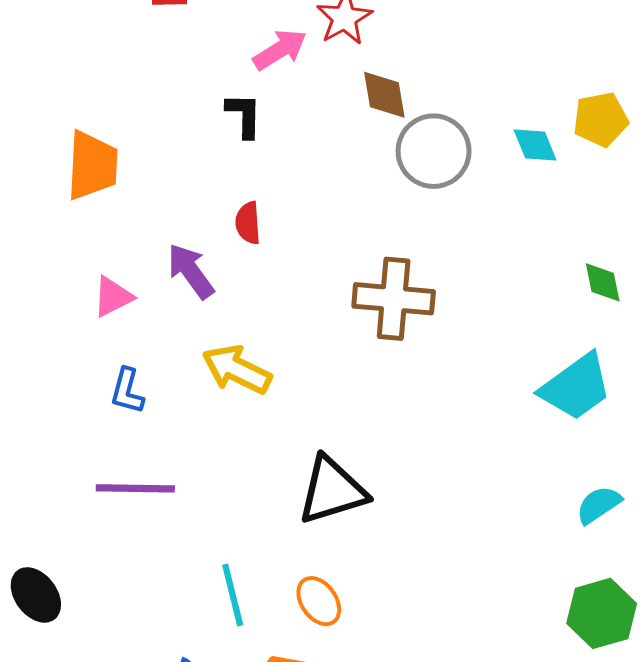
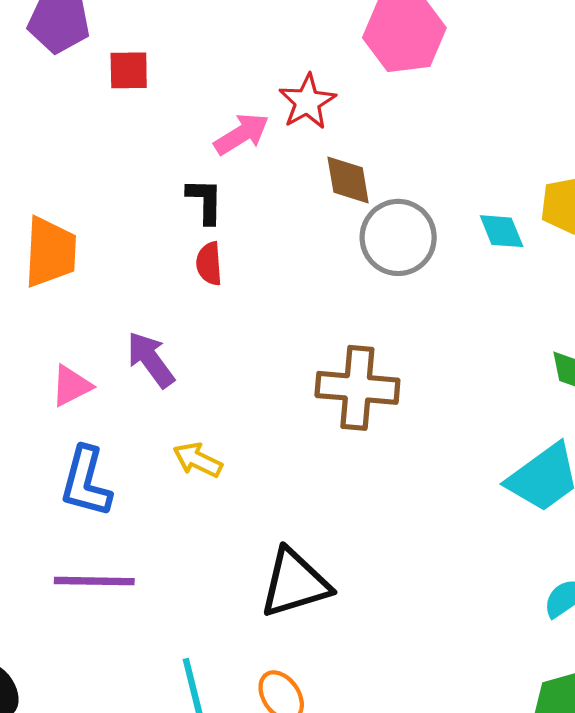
red semicircle: (248, 223) -> (209, 264), moved
yellow arrow: (237, 369) -> (198, 460), size x0.7
blue L-shape: (127, 391) -> (86, 482), size x1.5

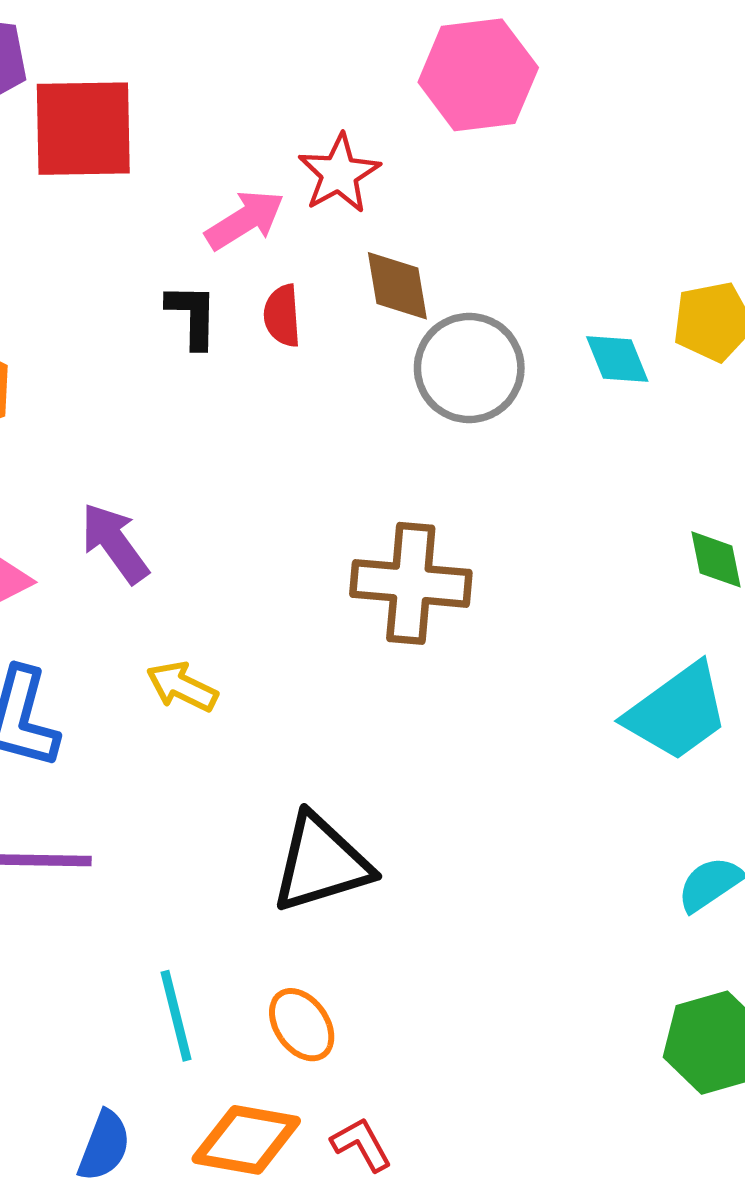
red square: (129, 70) -> (83, 129), size x1.8
red semicircle: (209, 264) -> (282, 316), moved

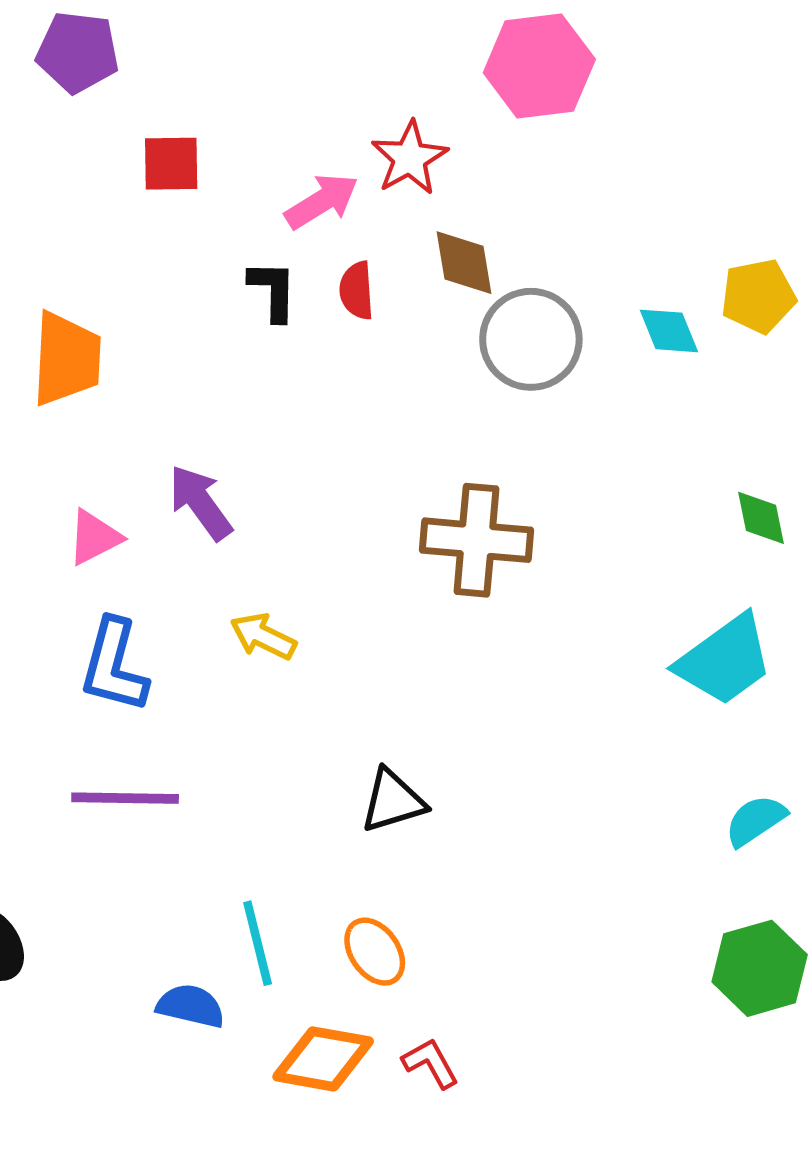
red square: (83, 129) -> (171, 164), moved, size x0.6
black triangle: (321, 863) -> (393, 801), size x0.7
blue semicircle: (104, 1146) -> (191, 1006), moved, turned -98

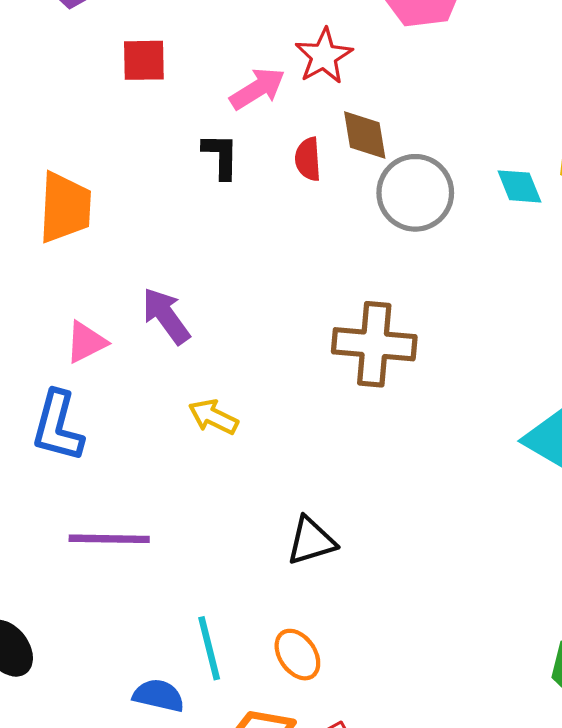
red semicircle: (357, 291) -> (308, 159), moved
blue L-shape: (114, 666) -> (58, 426), moved

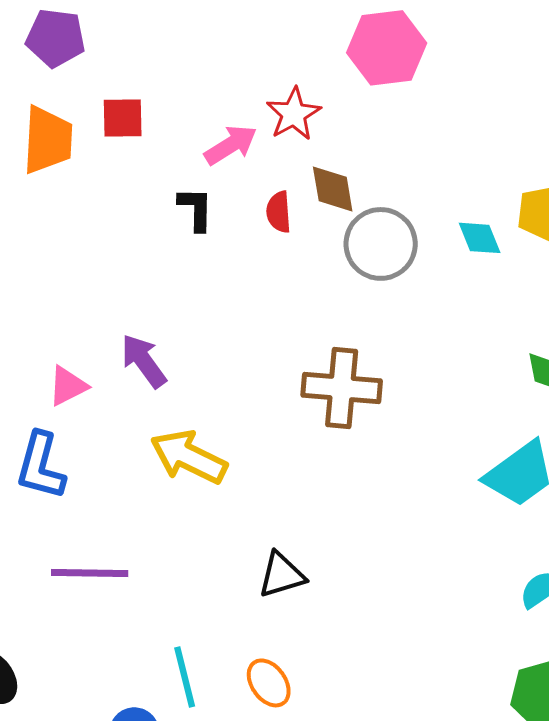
orange trapezoid: (65, 208) -> (48, 140), moved
yellow arrow: (213, 417) -> (189, 457), size x1.6

